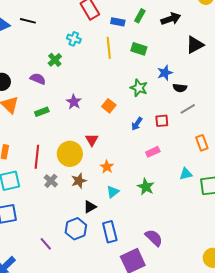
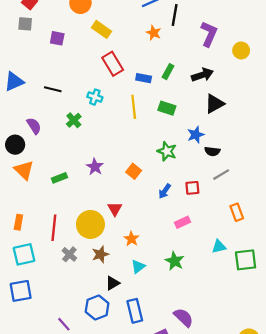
black line: (28, 21) -> (53, 89), moved
black triangle: (195, 45) -> (215, 104), moved
purple semicircle: (38, 79) -> (34, 126), moved, turned 35

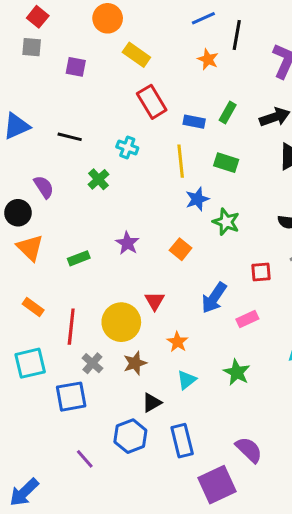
blue star: (196, 135) -> (197, 199), moved
blue arrow: (165, 191) -> (214, 298), moved, size x1.5
orange rectangle: (18, 222) -> (33, 307), moved, turned -64
blue square: (21, 291) -> (71, 397), moved

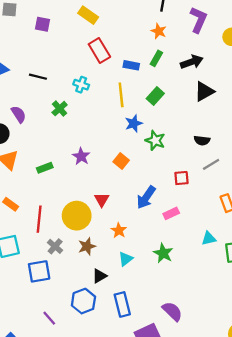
orange star: (208, 59) -> (159, 31), moved
green rectangle: (226, 163) -> (155, 96), turned -66

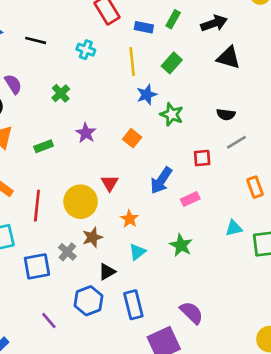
black triangle: (204, 91) -> (229, 58), turned 45
green cross: (60, 109) -> (61, 93), moved
gray cross: (55, 246) -> (67, 252), moved

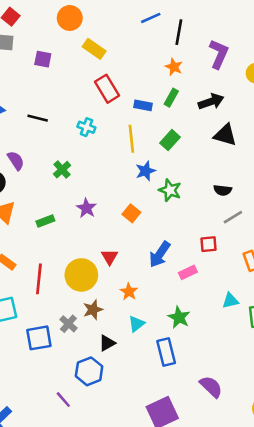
red square: (202, 158) -> (209, 244), moved
blue rectangle: (133, 305) -> (166, 352), moved
purple semicircle: (192, 313) -> (211, 387), moved
purple line: (49, 321) -> (63, 400), moved

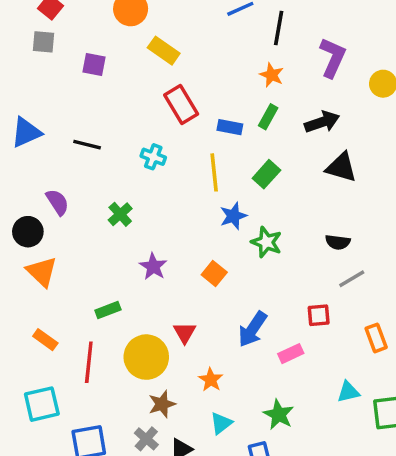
green rectangle: (45, 221) -> (108, 310), moved
gray cross: (68, 324) -> (146, 439), moved

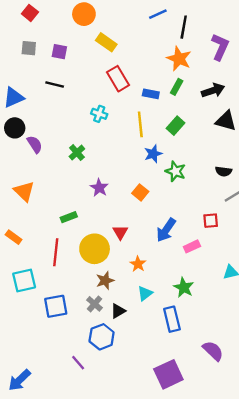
gray square: (44, 42) -> (29, 48), moved
orange star: (272, 75) -> (179, 59), size x1.5
black line: (87, 145) -> (55, 85), moved
black circle: (28, 232) -> (15, 128), moved
orange rectangle: (45, 340) -> (14, 237), moved

